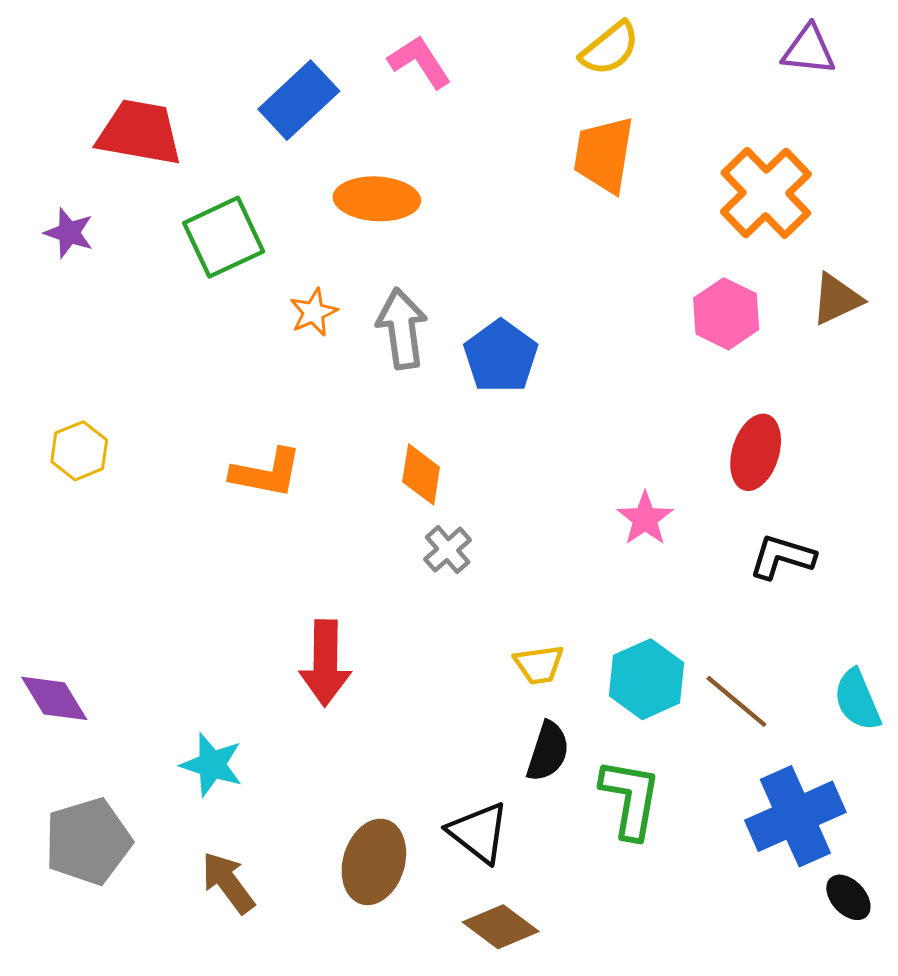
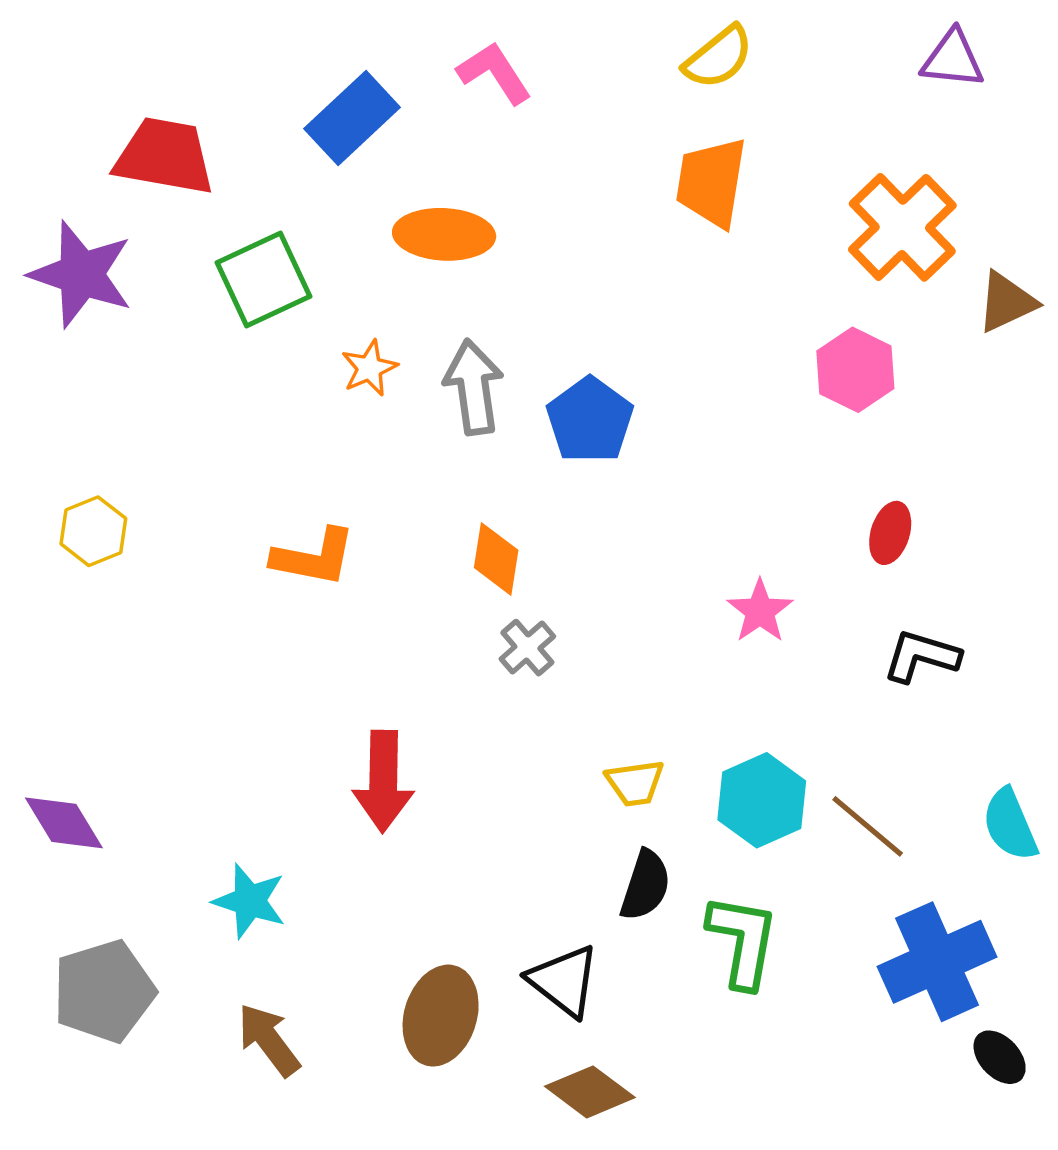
purple star: (69, 233) -> (81, 274), size x1.8
brown triangle: (837, 299) -> (1007, 302), moved
red ellipse: (756, 452) -> (890, 533), size x0.7

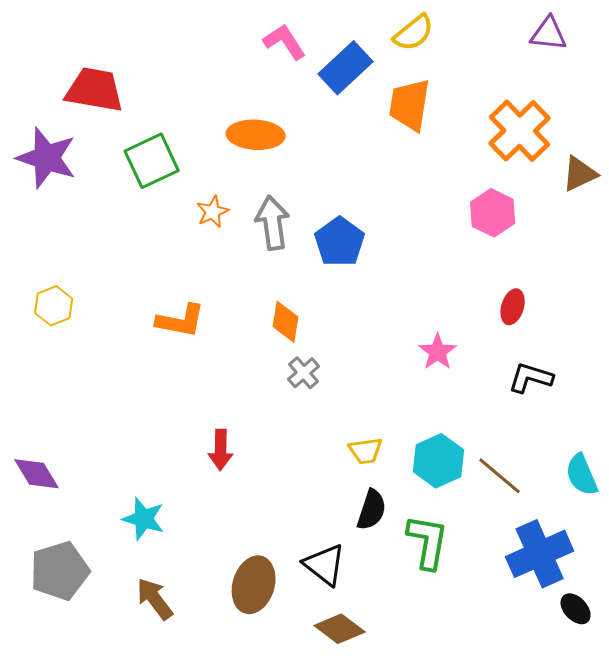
blue rectangle: (352, 118) -> (346, 68), moved
red arrow: (383, 781) -> (221, 450), size x0.7

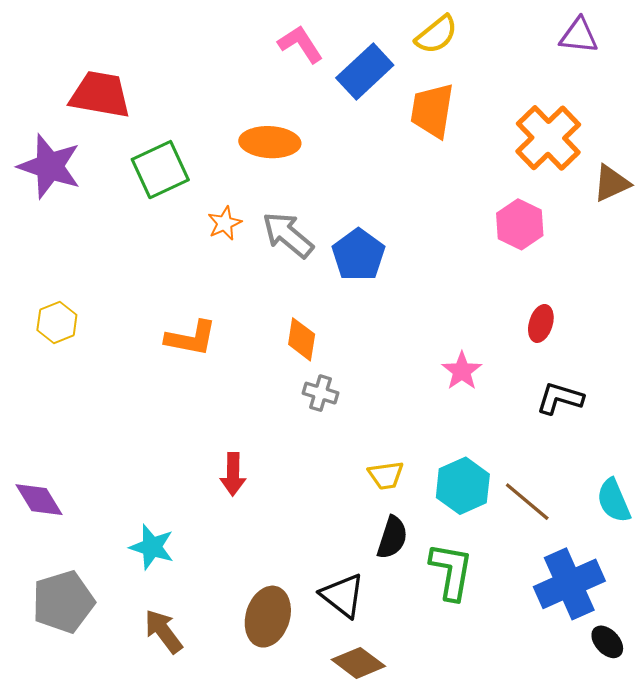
gray arrow: (273, 223) -> (288, 235), turned -42
gray cross: (304, 373) -> (321, 393), turned -32

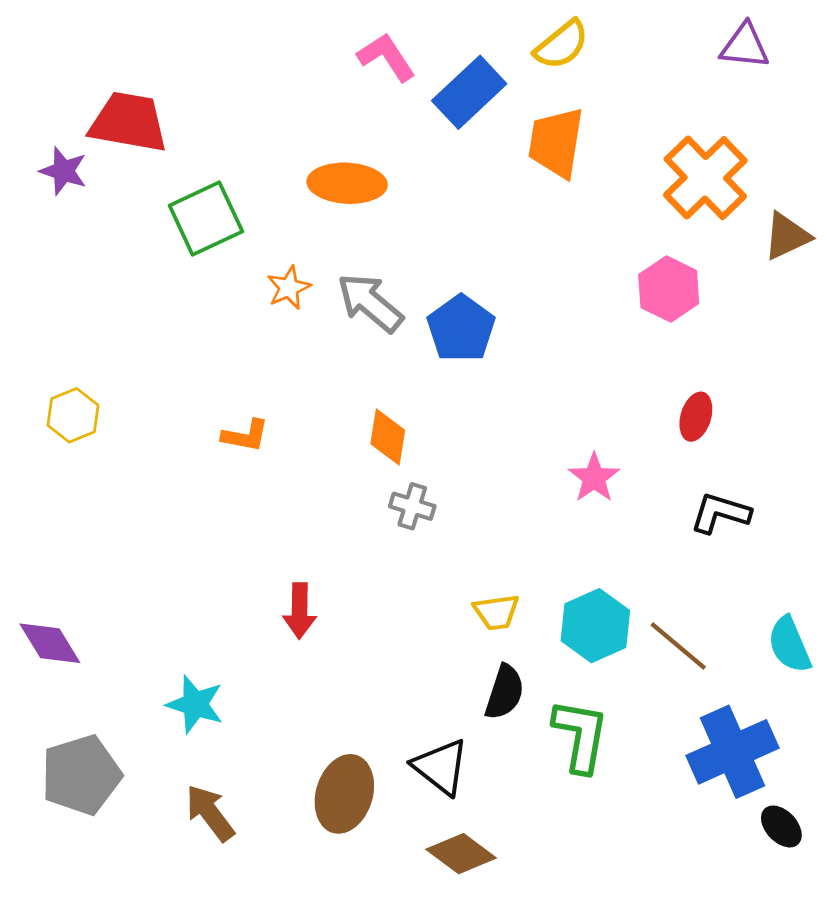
purple star: (50, 166) -> (63, 171), moved, size x0.6
orange L-shape: (191, 338) -> (245, 436), size x0.7

